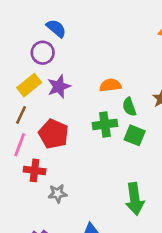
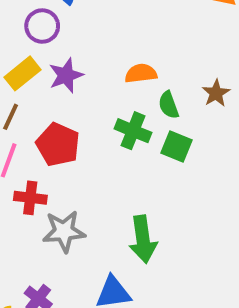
green cross: (105, 124) -> (133, 131), turned 30
gray star: (58, 193) -> (64, 231), size x1.5
green arrow: (135, 199) -> (143, 239), moved

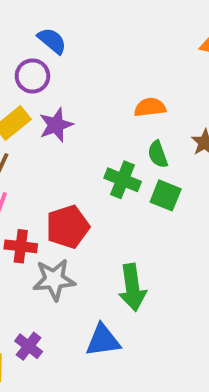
orange semicircle: (141, 73) -> (150, 107), moved
red pentagon: (58, 144) -> (68, 227), moved, turned 30

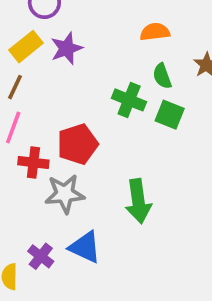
blue triangle: (103, 340) -> (85, 247), moved, turned 33

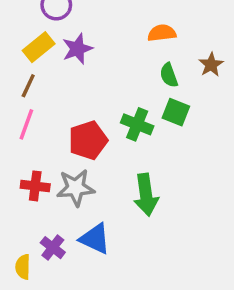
green cross: (129, 100) -> (137, 124), moved
red cross: (33, 162) -> (35, 186), moved

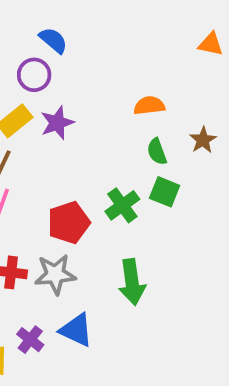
green cross: (137, 124) -> (122, 205), turned 32

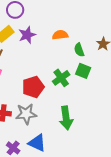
orange semicircle: (149, 106) -> (60, 35), moved

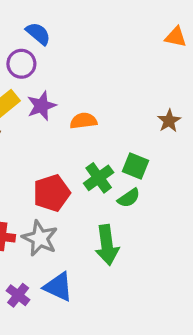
orange semicircle: (60, 35) -> (83, 121), moved
green semicircle: (79, 50) -> (129, 198), moved, turned -104
gray star: (26, 114) -> (40, 238), turned 30

